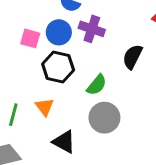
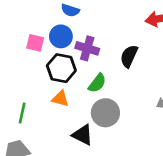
purple cross: (92, 29) -> (87, 48), moved
orange triangle: (45, 107) -> (60, 99), moved, turned -36
black triangle: (64, 142) -> (82, 135), moved

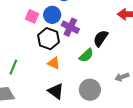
green semicircle: (97, 83) -> (86, 55), moved
orange triangle: (60, 99) -> (54, 63), moved
gray circle: (105, 113) -> (90, 90), moved

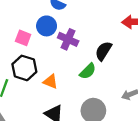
pink square: (32, 16) -> (23, 38), moved
black hexagon: (48, 39) -> (24, 68), moved

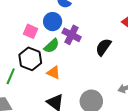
green semicircle: (88, 71) -> (52, 46), moved

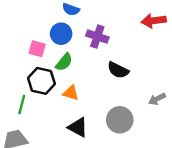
purple cross: (72, 35) -> (97, 37), moved
black semicircle: (103, 47) -> (118, 70), moved, turned -90

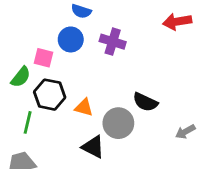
green semicircle: (64, 62) -> (21, 77), moved
black semicircle: (118, 70) -> (145, 102), moved
gray arrow: (157, 99) -> (185, 132), moved
gray circle: (120, 120) -> (118, 123), moved

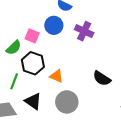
gray circle: (118, 123) -> (67, 102), moved
black triangle: (93, 147) -> (33, 101), moved

